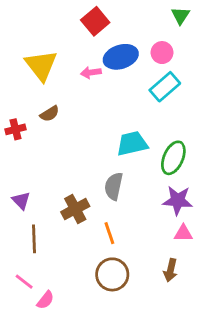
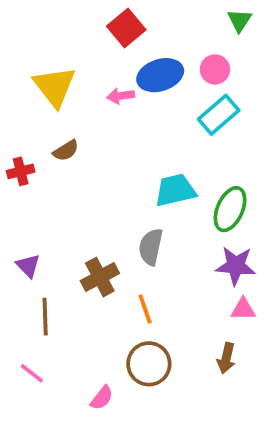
pink semicircle: (45, 300) -> (102, 398), moved

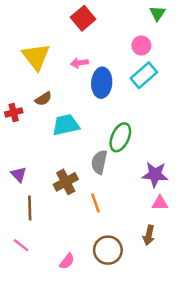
blue ellipse: (160, 75) -> (102, 83), moved, turned -68
cyan trapezoid: (175, 190) -> (66, 125), moved
green ellipse: (230, 209) -> (120, 137), moved
brown circle: (149, 364) -> (108, 250), moved

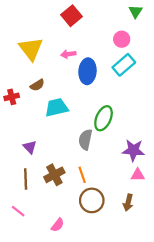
purple triangle: (19, 174) -> (30, 147), moved
brown cross: (66, 182) -> (54, 175), moved
brown circle: (108, 250) -> (92, 200), moved

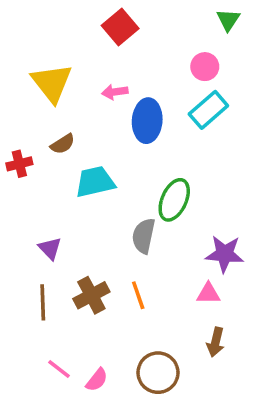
pink triangle: (138, 175) -> (208, 293), moved
brown circle: (92, 200) -> (158, 373), moved
pink line: (18, 211) -> (59, 369), moved

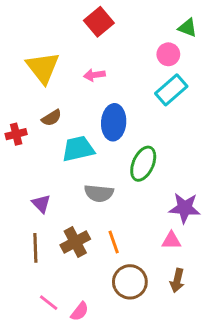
green triangle: (228, 20) -> (188, 28), moved, turned -42
blue ellipse: (147, 121) -> (114, 122), moved
gray semicircle: (144, 236) -> (99, 193), moved, turned -96
brown circle: (158, 373) -> (130, 282), moved

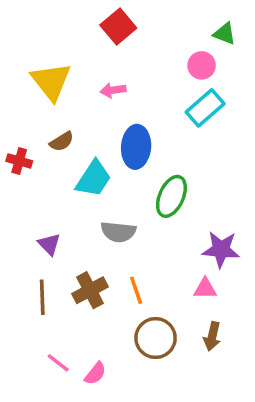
red cross: (16, 134) -> (19, 161), turned 30
cyan trapezoid: (78, 149) -> (94, 179), turned 136

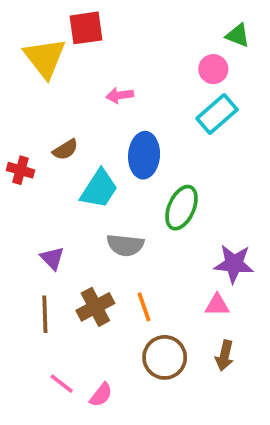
red square: (118, 26) -> (86, 28), moved, turned 32
yellow triangle: (51, 81) -> (45, 58), moved

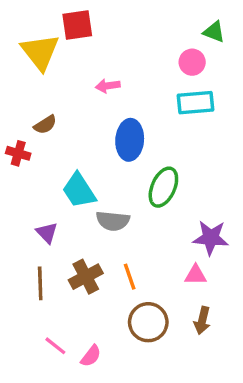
cyan rectangle: (217, 114) -> (196, 103), turned 36
brown semicircle: (65, 150) -> (45, 125), moved
cyan trapezoid: (99, 189) -> (79, 190), moved, turned 114

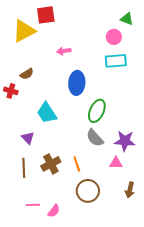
yellow triangle: (40, 52) -> (24, 31), turned 40
gray semicircle: (113, 221) -> (95, 138), moved, turned 42
brown arrow: (202, 321) -> (130, 190), moved
pink line: (55, 346) -> (33, 205), turned -40

